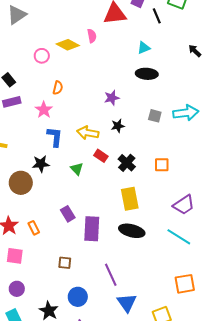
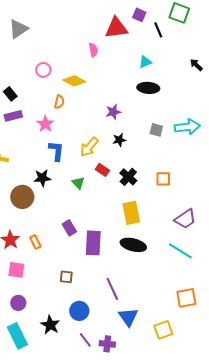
yellow diamond: (68, 45) -> (74, 81), moved
yellow arrow: (88, 133) -> (89, 147), turned -60

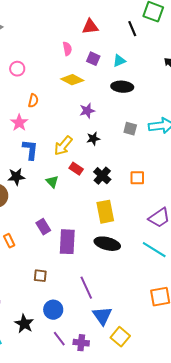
purple square: (139, 15) -> (93, 59), moved
red triangle: (116, 28) -> (90, 27), size x0.7
yellow diamond: (74, 81) -> (72, 80), moved
yellow square: (163, 330) -> (120, 337), moved, turned -30

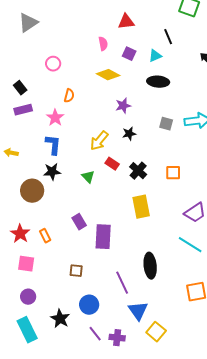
black line: (132, 29) -> (168, 37), moved
blue L-shape: (30, 150) -> (53, 145), moved
black ellipse: (107, 244) -> (150, 266), moved, turned 70

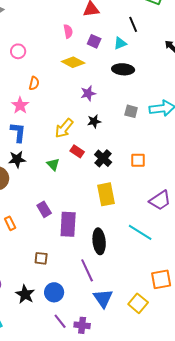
cyan line: (190, 245) -> (140, 232), moved
black ellipse: (150, 266) -> (99, 241), moved
black star: (60, 319) -> (25, 294), moved
yellow square: (156, 332) -> (138, 303), moved

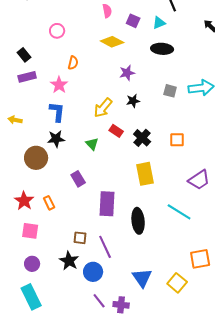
purple rectangle: (44, 209) -> (78, 179), moved
purple line: (87, 270) -> (105, 247), moved
black star: (25, 294) -> (69, 261), moved

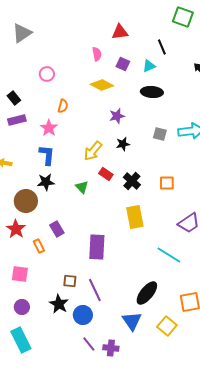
purple rectangle: (78, 179) -> (57, 229), moved
red star: (24, 201) -> (16, 229), moved
black ellipse: (138, 221) -> (147, 293), moved, turned 45

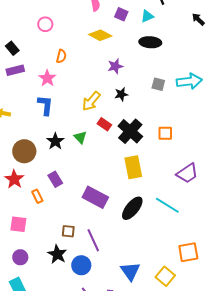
black cross: (132, 181) -> (130, 131), size x1.4
black star: (46, 182) -> (55, 141), moved, turned -30
purple rectangle: (97, 247) -> (95, 197), turned -65
black ellipse: (147, 293) -> (132, 208), moved

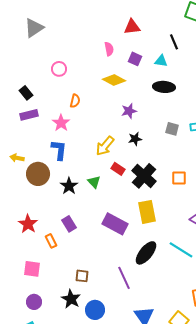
cyan triangle: (147, 16) -> (161, 61), turned 32
brown circle: (24, 151) -> (38, 174), moved
purple rectangle: (95, 197) -> (115, 224), moved
purple line: (93, 240) -> (124, 278), moved

